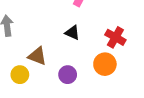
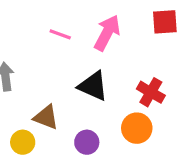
black triangle: (72, 33) -> (93, 86), size x1.5

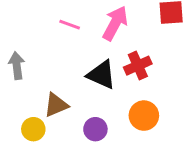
red cross: (151, 92) -> (138, 66), moved, turned 36
brown triangle: (46, 117) -> (56, 105), turned -44

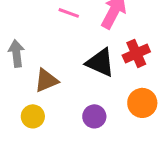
brown triangle: (56, 105) -> (46, 80), moved

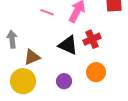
yellow circle: (33, 116) -> (23, 81), size x1.6

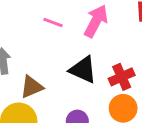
red cross: (92, 39) -> (122, 77), moved

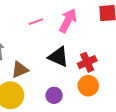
pink line: (53, 23) -> (36, 22), turned -40

